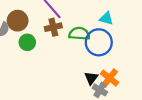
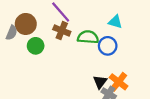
brown cross: (53, 27) -> (62, 31), turned 35
blue circle: (99, 42) -> (108, 46), size x0.7

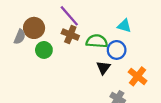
black triangle: (100, 82) -> (103, 68), moved
orange cross: (119, 82) -> (138, 76), moved

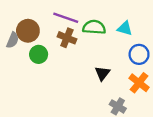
purple line: (69, 16) -> (66, 18), turned -30
green semicircle: (97, 41) -> (94, 27), moved
blue circle: (117, 50) -> (139, 54), moved

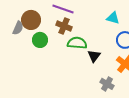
green semicircle: (94, 27) -> (77, 43), moved

